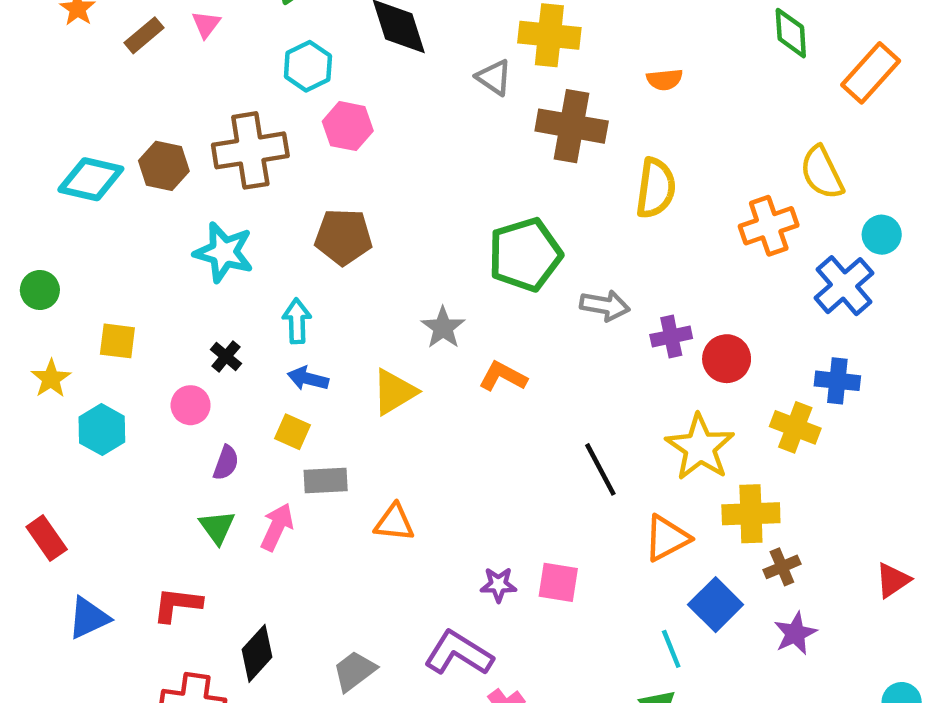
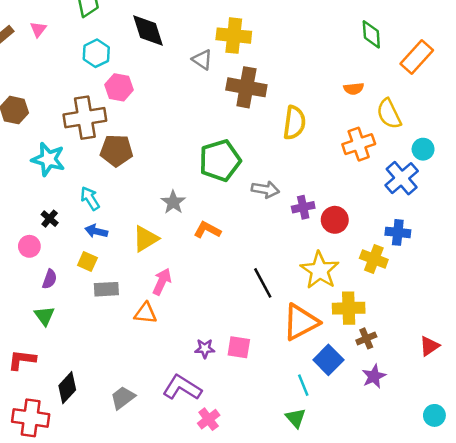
orange semicircle: (665, 80) -> (354, 89), moved
brown cross: (250, 150) -> (85, 118), moved
cyan arrow: (297, 321) -> (90, 198), turned -30
pink arrow: (277, 527) -> (162, 282), moved
orange triangle: (667, 538) -> (301, 322), size x1.4

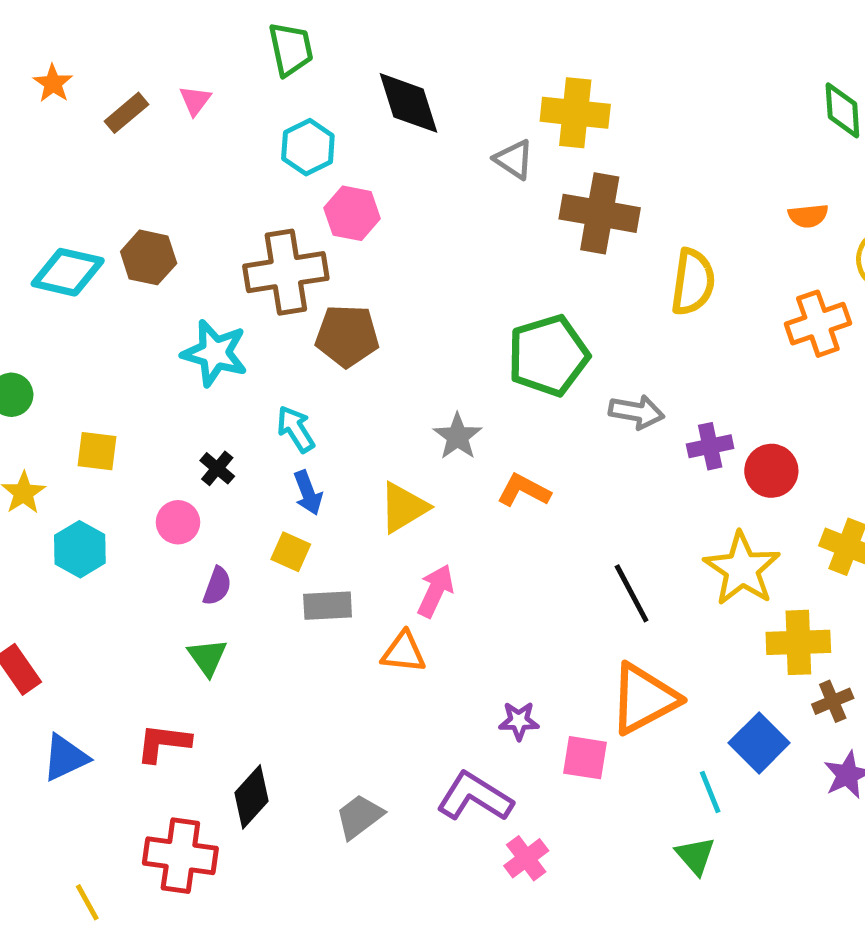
blue arrow: (96, 231) -> (308, 493), turned -125
orange triangle: (301, 322) -> (644, 699), moved
pink square: (239, 347) -> (585, 758), moved

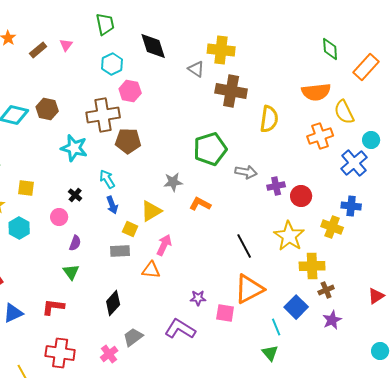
orange semicircle: (808, 216) -> (316, 92), size x1.8
gray star: (458, 436) -> (173, 182), turned 30
yellow square: (291, 552) -> (130, 229), moved
black diamond: (252, 797) -> (113, 303), moved
pink cross: (526, 858) -> (109, 354), moved

